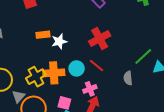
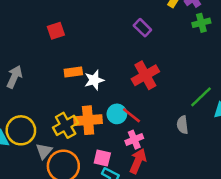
red line: (97, 65) -> (131, 115), moved

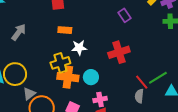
orange rectangle: (73, 72) -> (65, 30), moved
red line: (131, 115) -> (142, 82), moved
yellow cross: (66, 125) -> (60, 63), moved

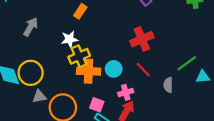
orange rectangle: (65, 30) -> (80, 11), moved, turned -56
white star: (79, 48) -> (70, 39), moved
red line: (142, 82) -> (143, 70), moved
gray triangle: (29, 94) -> (39, 97), moved, turned 32

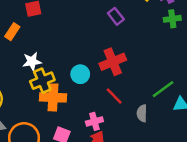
orange rectangle: (80, 11) -> (12, 32), moved
cyan circle: (114, 69) -> (80, 74), moved

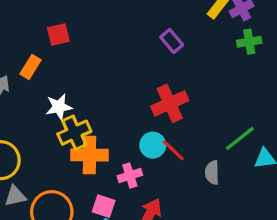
cyan circle: (80, 74) -> (153, 145), moved
pink cross: (94, 121) -> (130, 176), moved

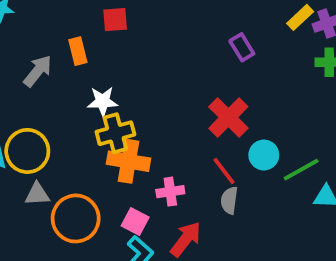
orange rectangle: (31, 67) -> (78, 51), turned -55
red cross: (170, 103) -> (228, 117), turned -30
cyan circle: (153, 145) -> (264, 155), moved
gray semicircle: (212, 173) -> (229, 200), moved

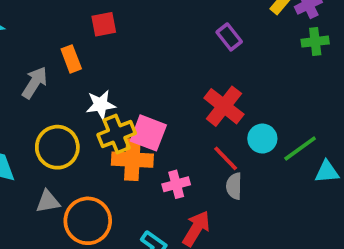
yellow circle: (27, 151) -> (57, 147), moved
pink square: (135, 221) -> (148, 133), moved, size x1.4

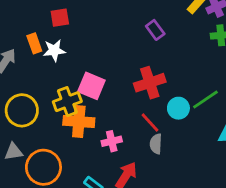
white star: (101, 105) -> (54, 50), moved
red cross: (224, 106) -> (150, 83), turned 32
pink square: (148, 133) -> (91, 86), moved
green line: (300, 148) -> (205, 99), moved

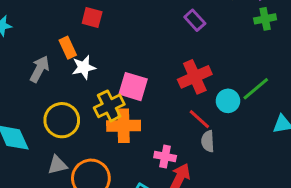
red square: (60, 18) -> (92, 17), turned 30
white star: (54, 50) -> (84, 67), moved
pink cross: (112, 141) -> (165, 157), moved, turned 30

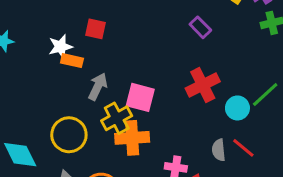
orange rectangle: (68, 48) -> (72, 61), turned -50
white star: (84, 67) -> (60, 47), moved
gray arrow: (39, 69) -> (98, 87), moved
red line: (199, 119) -> (243, 148), moved

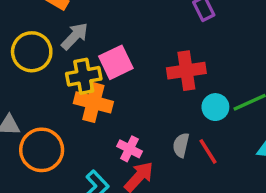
pink square: (140, 97) -> (116, 62), turned 32
yellow circle: (69, 135) -> (32, 52), moved

